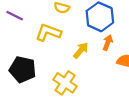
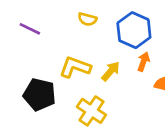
yellow L-shape: (48, 32) -> (75, 67), moved

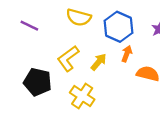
yellow semicircle: (87, 19) -> (79, 17), size x1.5
yellow L-shape: (75, 67) -> (68, 58), turned -56

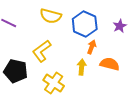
yellow arrow: (99, 62) -> (82, 67), moved, turned -35

